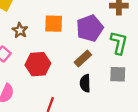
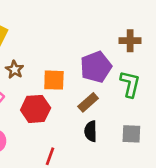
orange square: (54, 24) -> (54, 80), moved
gray square: (118, 74) -> (131, 134), moved

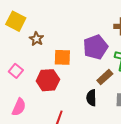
brown star: (15, 70) -> (37, 39), moved
brown rectangle: (88, 102) -> (105, 77), moved

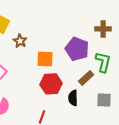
purple pentagon: (96, 47) -> (77, 49), turned -30
red hexagon: (48, 80) -> (51, 84), moved

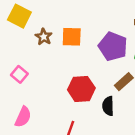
orange square: (45, 59) -> (72, 37), moved

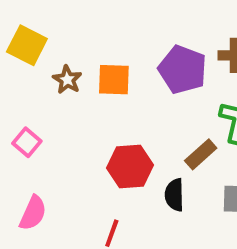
purple pentagon: (113, 46) -> (183, 70), moved

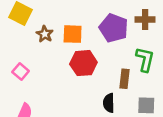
brown rectangle: (201, 154) -> (124, 79), turned -42
red hexagon: (130, 167) -> (83, 63), moved

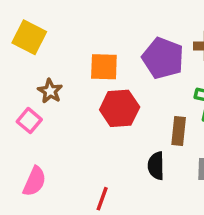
brown star: (45, 34) -> (50, 91), moved

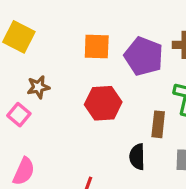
orange square: (104, 67) -> (97, 47), moved
brown star: (50, 91) -> (38, 87), turned 30

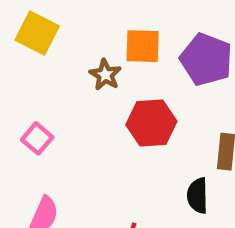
brown star: (38, 87) -> (105, 75), moved, turned -30

